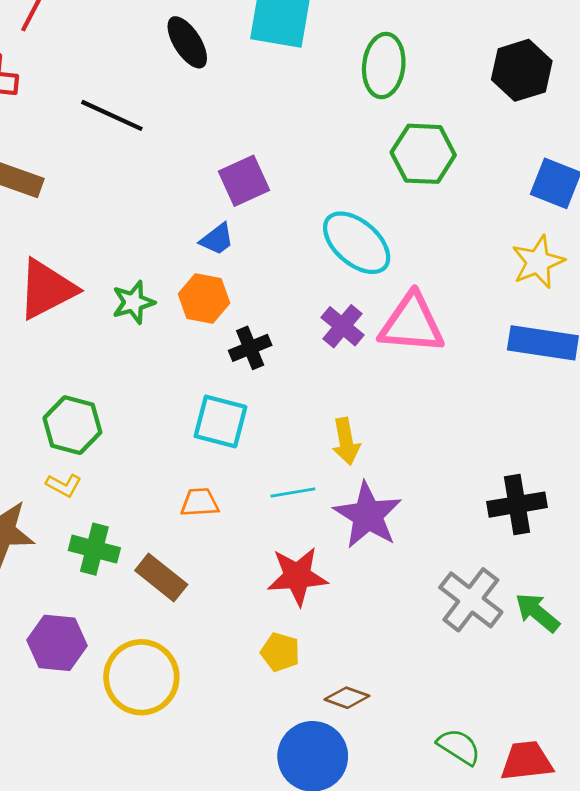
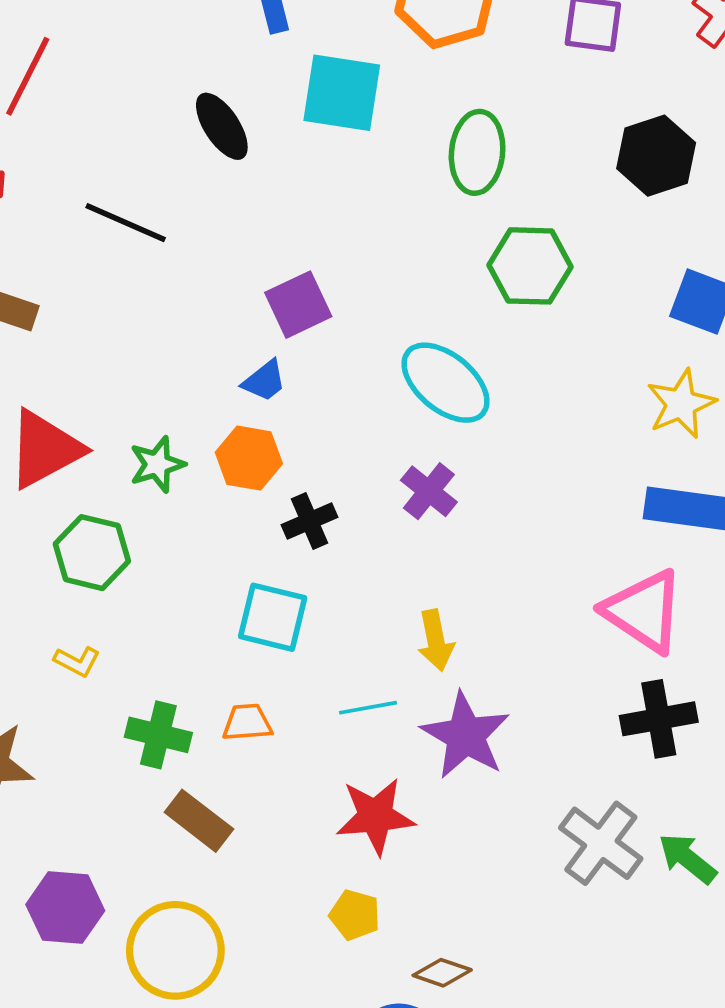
pink triangle: (412, 324) -> (644, 611), moved, turned 30
green hexagon: (72, 425) -> (92, 553), moved
yellow L-shape: (64, 485) -> (77, 661), moved
green cross: (94, 549) -> (158, 735), moved

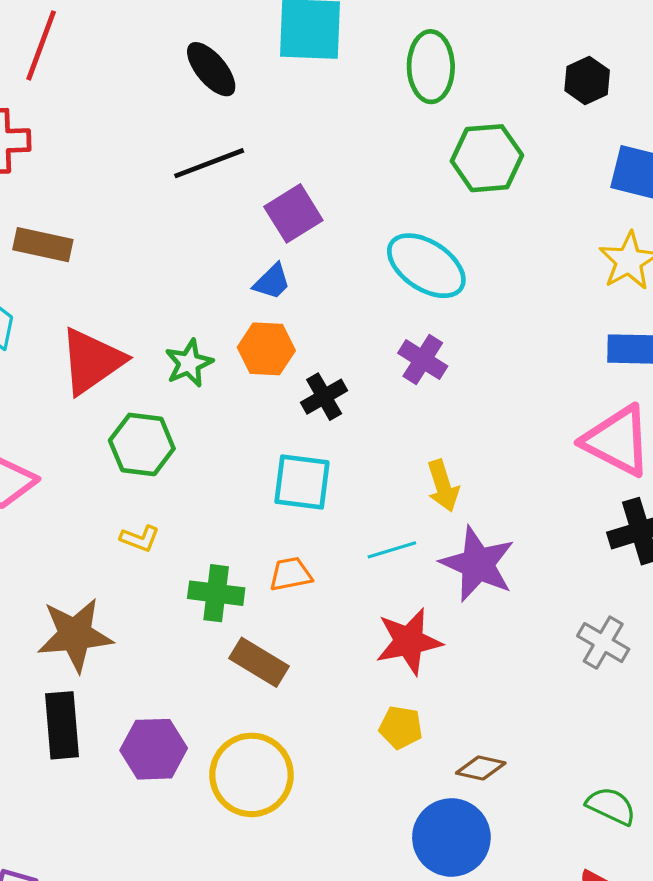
black hexagon: (656, 156) -> (587, 80), moved, size x0.7
black line: (126, 223) -> (209, 163), moved, turned -38
gray cross: (601, 843) -> (603, 643), size x0.7

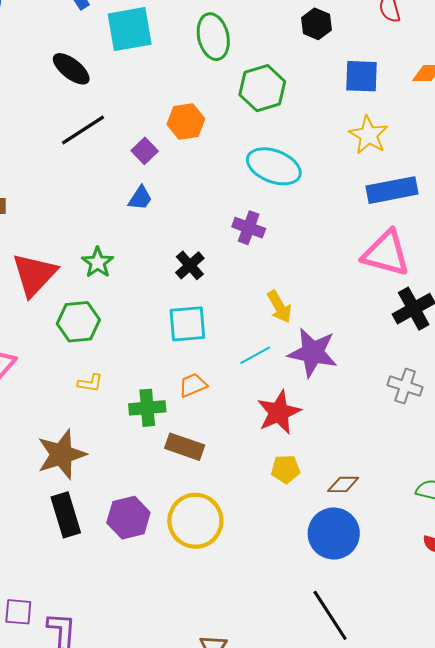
purple square: (293, 213) -> (145, 151), size x0.7
cyan ellipse: (426, 266) -> (274, 166), moved
orange hexagon: (266, 349) -> (186, 122), moved

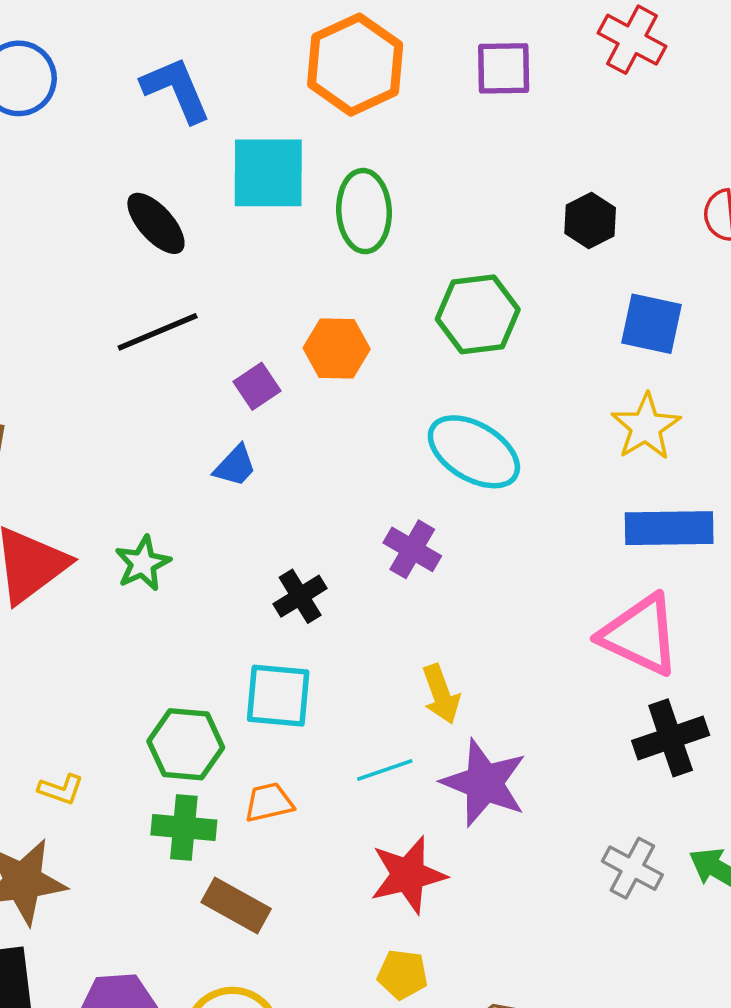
green ellipse: (213, 37) -> (364, 211), moved
green hexagon: (78, 322) -> (186, 744), moved
yellow L-shape: (90, 383) -> (61, 789), moved

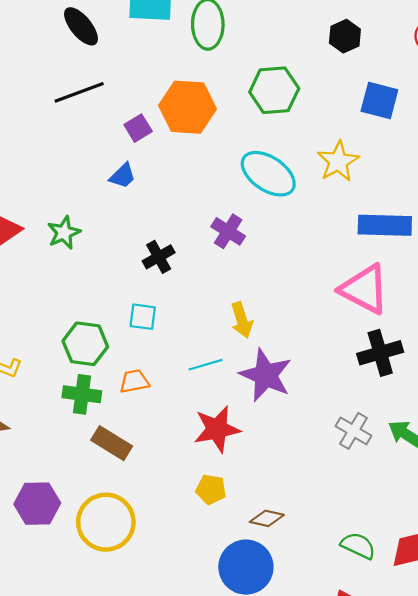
orange hexagon: (337, 348) -> (187, 107), size x1.4
yellow star: (646, 427) -> (338, 161), moved
cyan square: (278, 696) -> (143, 317), size x0.7

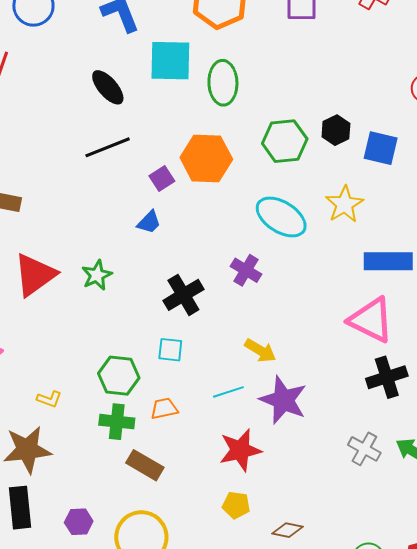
black hexagon: (345, 36) -> (336, 130), moved
black cross: (159, 257) -> (183, 295), size x1.4
yellow arrow: (242, 320) -> (260, 351), turned -40
purple hexagon: (37, 504) -> (79, 522), size x0.7

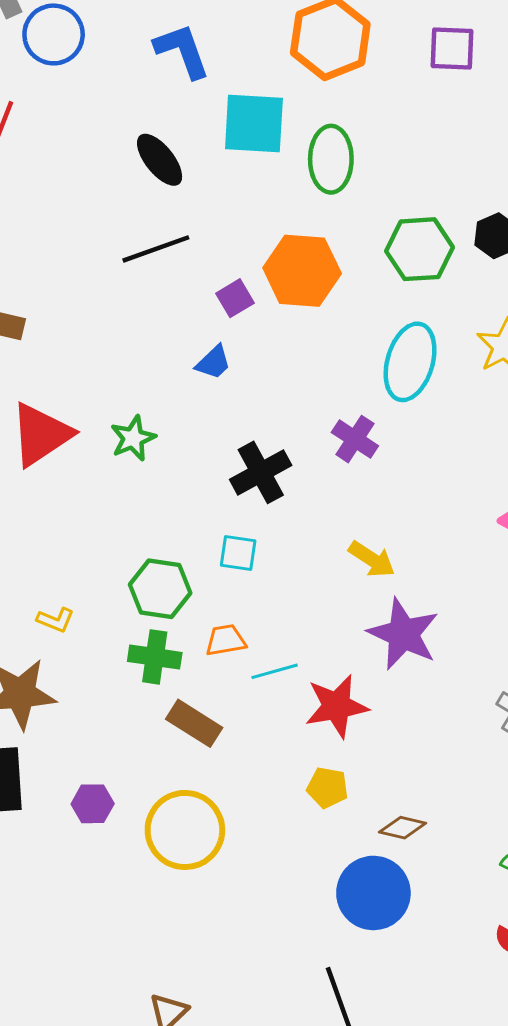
cyan ellipse: (281, 217) -> (410, 362), turned 72
cyan line: (228, 392) -> (275, 671), moved

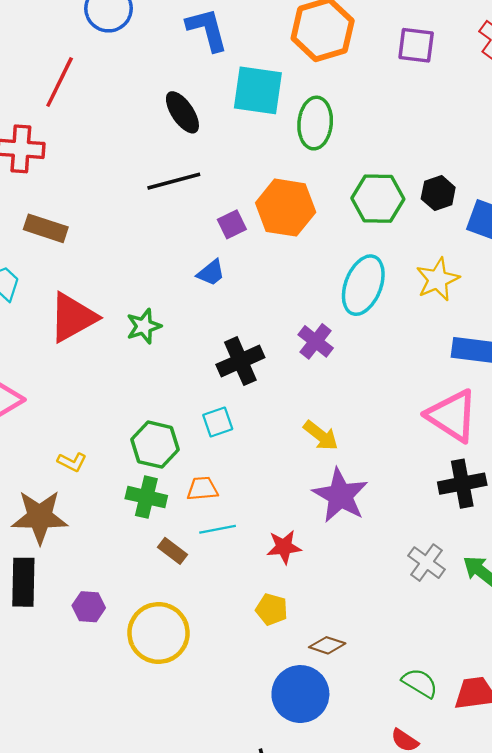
cyan square: (238, 553) -> (218, 422), turned -32
cyan line: (275, 671) -> (218, 529), moved
red star: (337, 706) -> (284, 547), size x0.7
brown rectangle: (194, 723) -> (173, 551), size x0.7

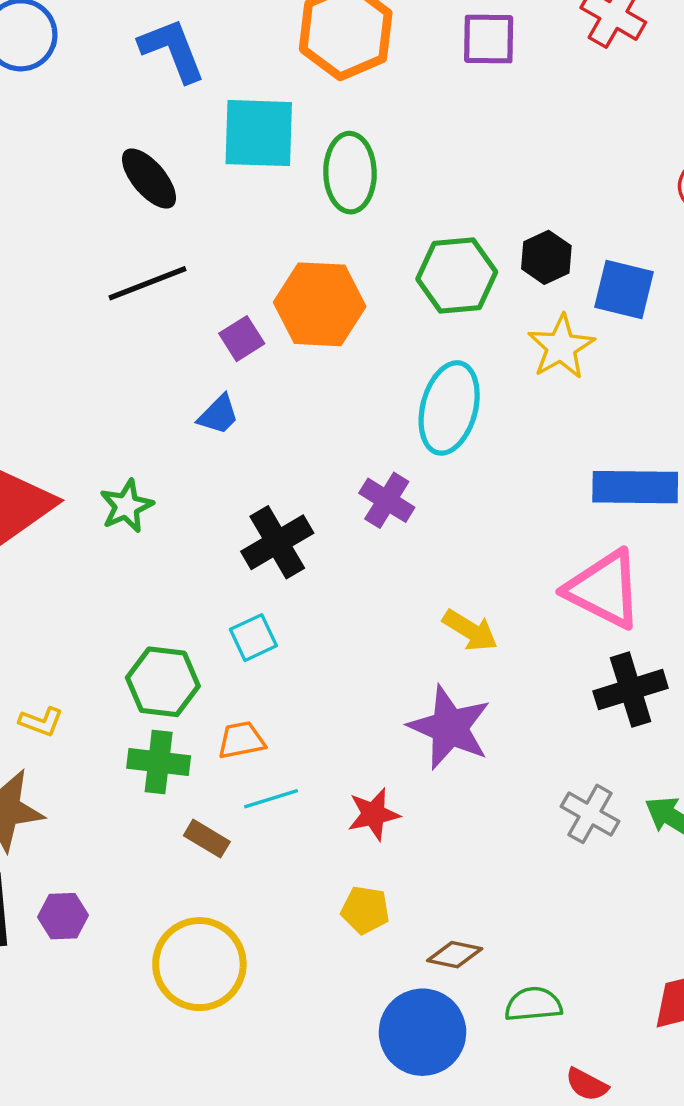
yellow star: (438, 279) -> (561, 347), moved
yellow arrow: (321, 435) -> (470, 630), moved
purple hexagon: (89, 607) -> (63, 916), moved
green semicircle: (420, 683) -> (533, 1004), moved, turned -30

